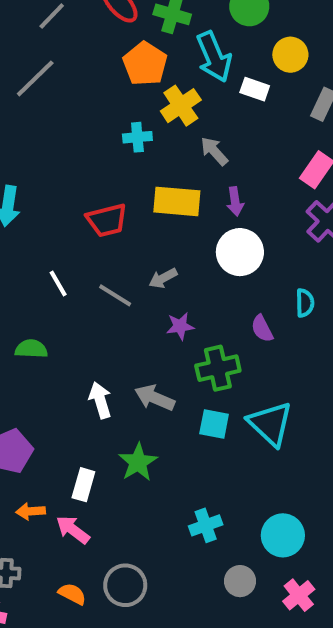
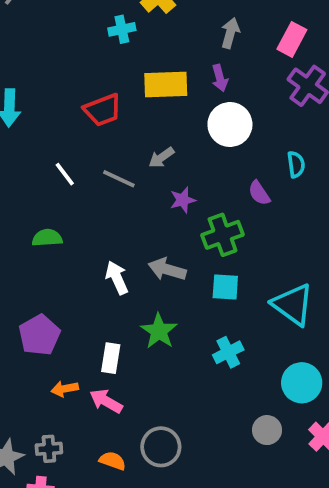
gray arrow: (214, 151) -> (230, 33), moved, turned 64
cyan triangle: (270, 424) -> (293, 305), moved
cyan cross: (206, 525) -> (228, 352), moved

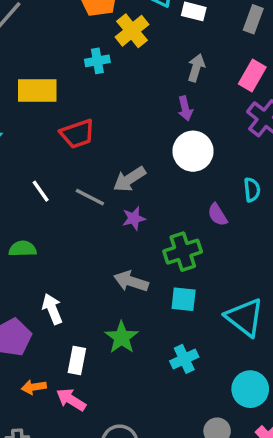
yellow rectangle: (166, 85) -> (37, 90), moved
gray arrow: (161, 157) -> (129, 179), size x1.4
purple star: (183, 200) -> (134, 218), moved
white arrow: (117, 278) -> (52, 309), moved

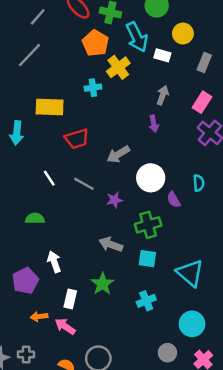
white circle: (193, 151) -> (151, 178), moved
gray arrow: (129, 179) -> (118, 154), moved

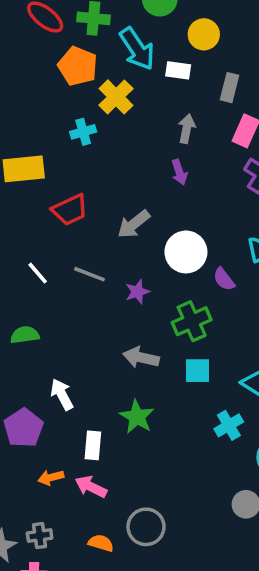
gray rectangle: (204, 62) -> (230, 88), moved
cyan cross: (146, 301) -> (229, 425), moved

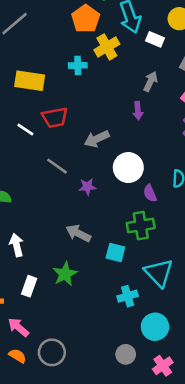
white line: (38, 273) -> (25, 130), moved, turned -30
green cross: (192, 321) -> (141, 226), moved
pink arrow: (91, 487) -> (18, 327), moved

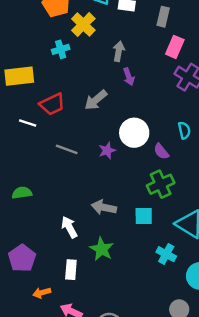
gray arrow: (151, 82) -> (119, 51), moved
gray arrow: (97, 139) -> (96, 100), moved
purple star: (87, 187) -> (107, 150), moved
white arrow: (17, 245) -> (69, 227), moved
cyan cross: (128, 296) -> (166, 254), turned -30

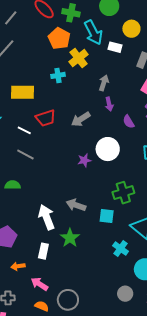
gray line: (67, 149) -> (25, 154), moved
purple semicircle: (161, 151) -> (129, 122), moved
white arrow: (69, 227) -> (47, 217), size x1.4

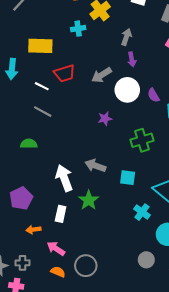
purple semicircle: (129, 122) -> (153, 95), moved
white circle: (108, 149) -> (127, 90), moved
green cross: (123, 193) -> (142, 140), moved

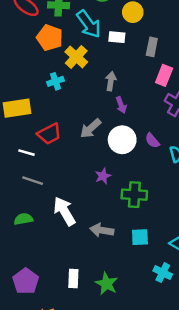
green cross: (142, 140) -> (134, 195), moved, turned 30
white arrow: (64, 178) -> (64, 211), moved
green star: (89, 200) -> (107, 284), moved
white rectangle: (61, 214) -> (73, 278), moved

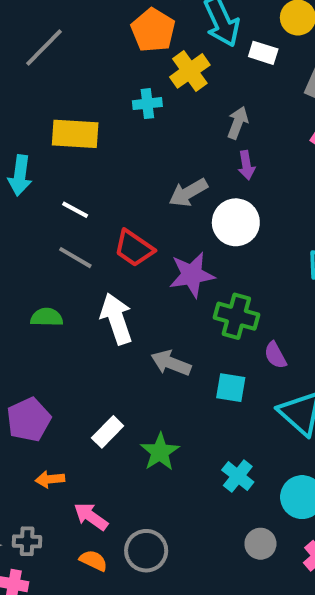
red trapezoid: (49, 134) -> (134, 248), moved, turned 50
purple semicircle: (152, 141) -> (275, 355), moved
purple star: (103, 176) -> (192, 275), size x1.6
cyan cross: (163, 273) -> (238, 476), moved
white rectangle: (73, 278) -> (108, 432), turned 30

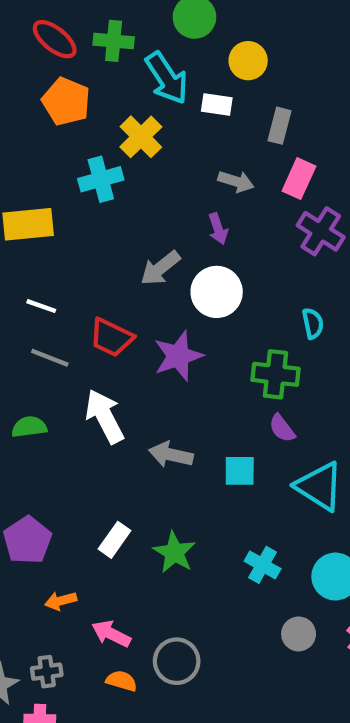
orange pentagon: (153, 30) -> (66, 101), moved
cyan cross: (147, 104) -> (101, 179), size x1.4
gray arrow: (238, 123) -> (236, 181), moved, turned 96
green cross: (236, 316) -> (276, 374), moved

